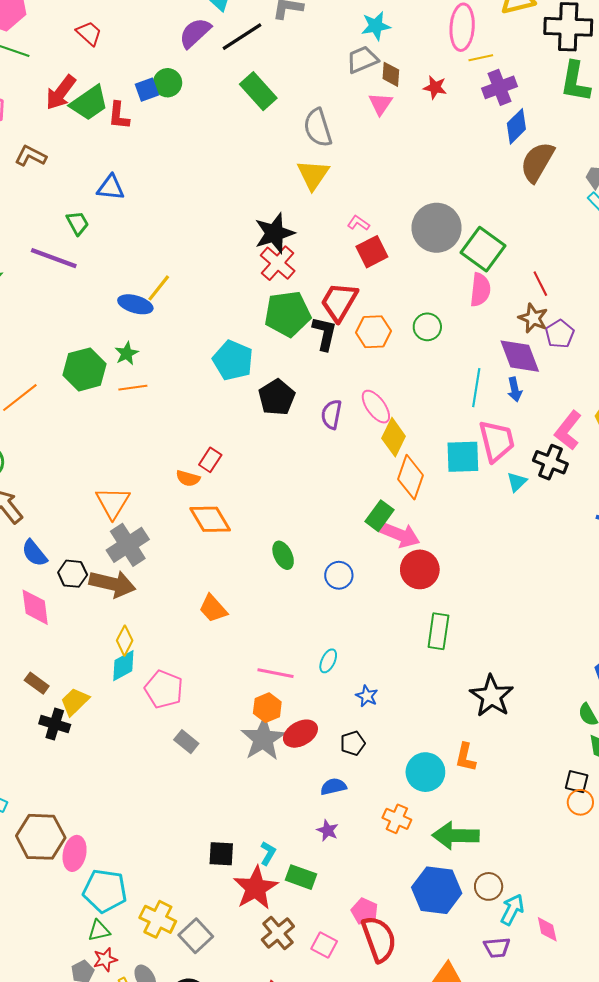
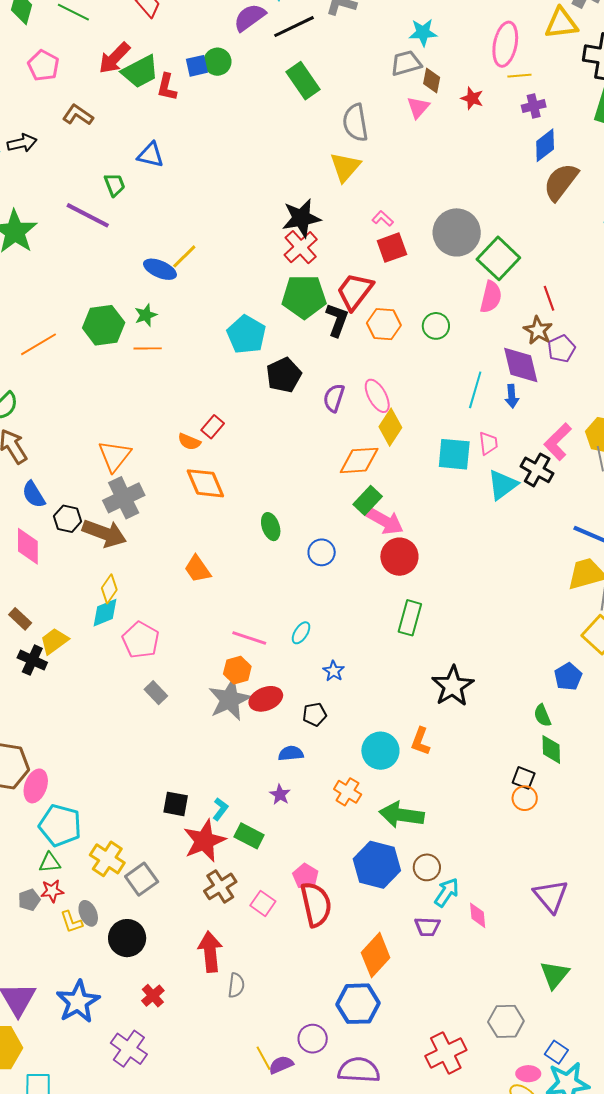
purple cross: (499, 87) -> (534, 106), size x0.7
pink trapezoid: (497, 441) -> (488, 443), size x0.6
orange diamond: (410, 477) -> (359, 460), moved, turned 60
cyan triangle: (517, 482) -> (503, 485), size x1.6

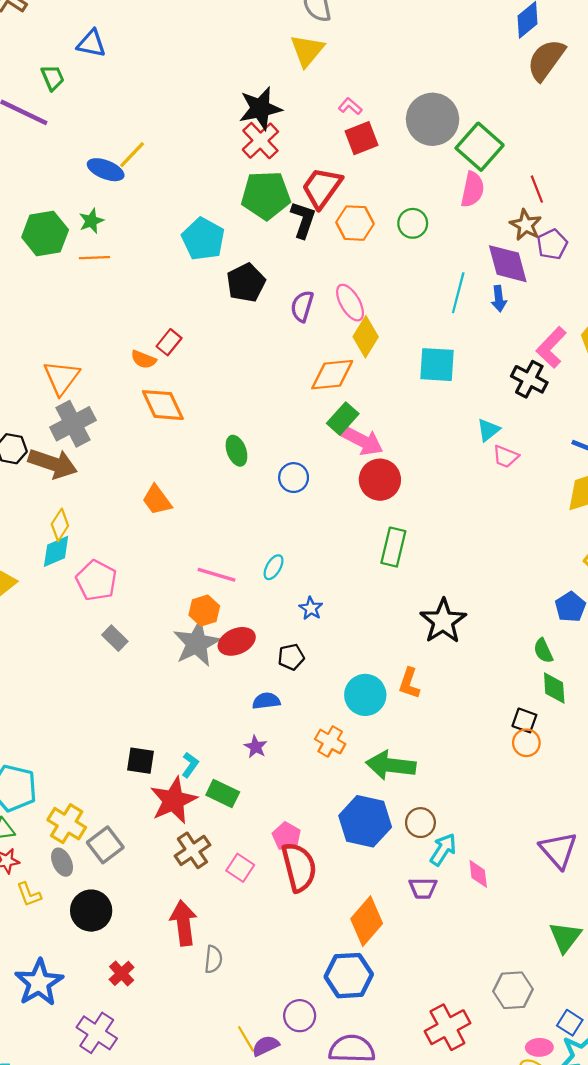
pink trapezoid: (488, 443) -> (506, 457), moved, turned 120
cyan triangle: (503, 485) -> (488, 430), moved, size x0.7
gray ellipse: (88, 913) -> (62, 862), moved

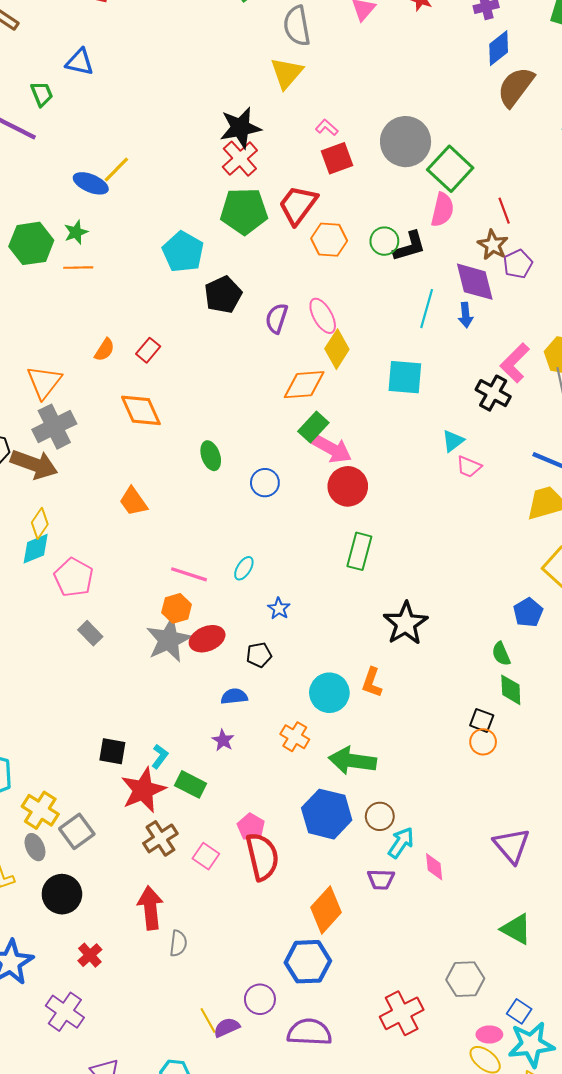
black L-shape: (303, 220) -> (410, 246), moved, turned 54
orange semicircle: (144, 359) -> (104, 350), moved, turned -80
green triangle: (565, 937) -> (516, 929), turned -40

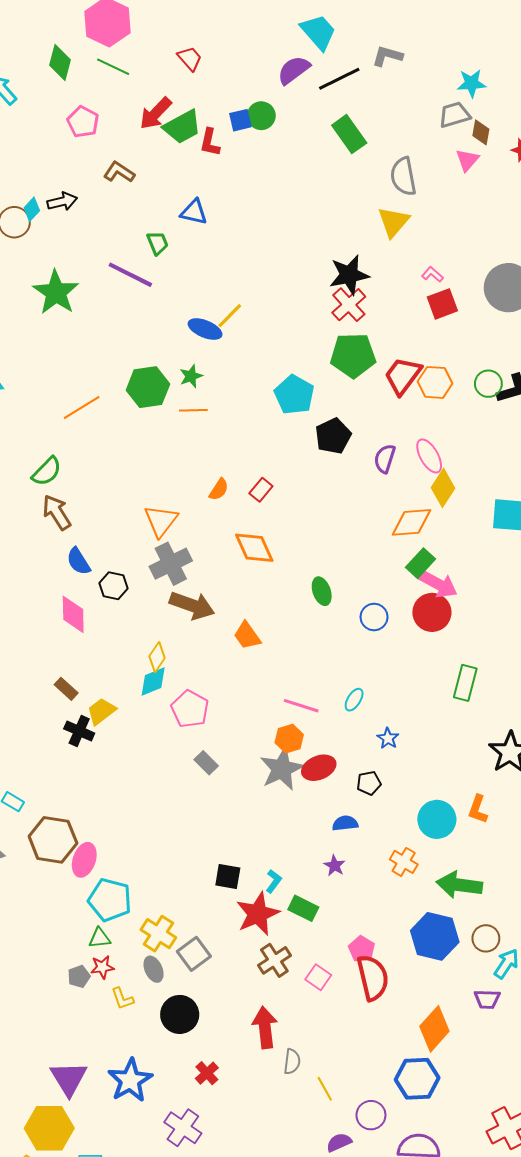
red trapezoid: (298, 205) -> (403, 376), moved
brown arrow: (34, 464) -> (192, 605), moved
red circle: (348, 486) -> (432, 612), moved
yellow line: (208, 1020) -> (325, 1089), moved

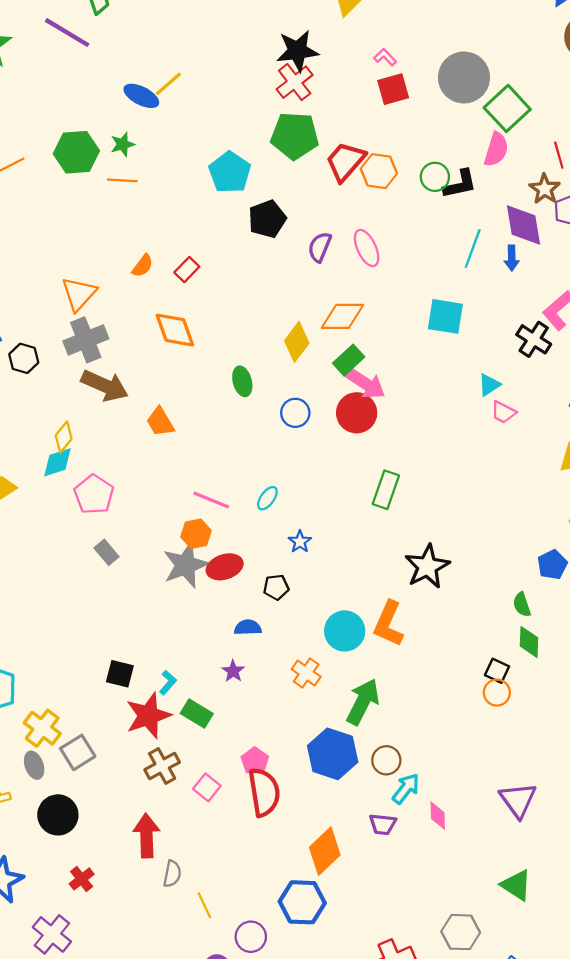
yellow diamond: (443, 488) -> (297, 342), moved
orange L-shape: (478, 809) -> (389, 624), size x1.5
green arrow: (459, 885) -> (363, 702), turned 105

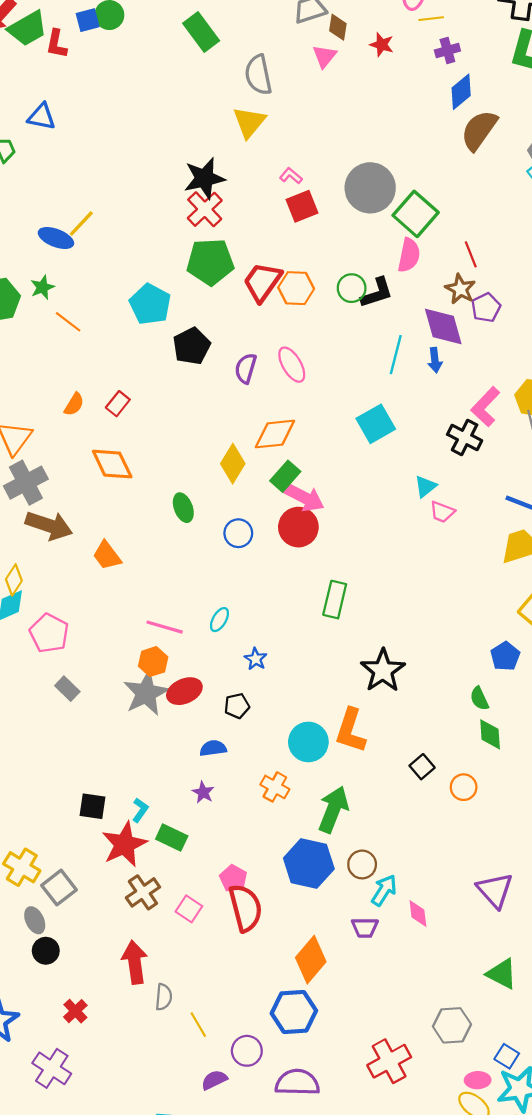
orange line: (122, 180) -> (68, 322), moved, turned 40
cyan square: (445, 316) -> (376, 424), turned -33
black square: (497, 671) -> (422, 767), moved, turned 30
gray ellipse: (34, 765) -> (35, 920), moved
black circle: (58, 815) -> (46, 951), size x0.7

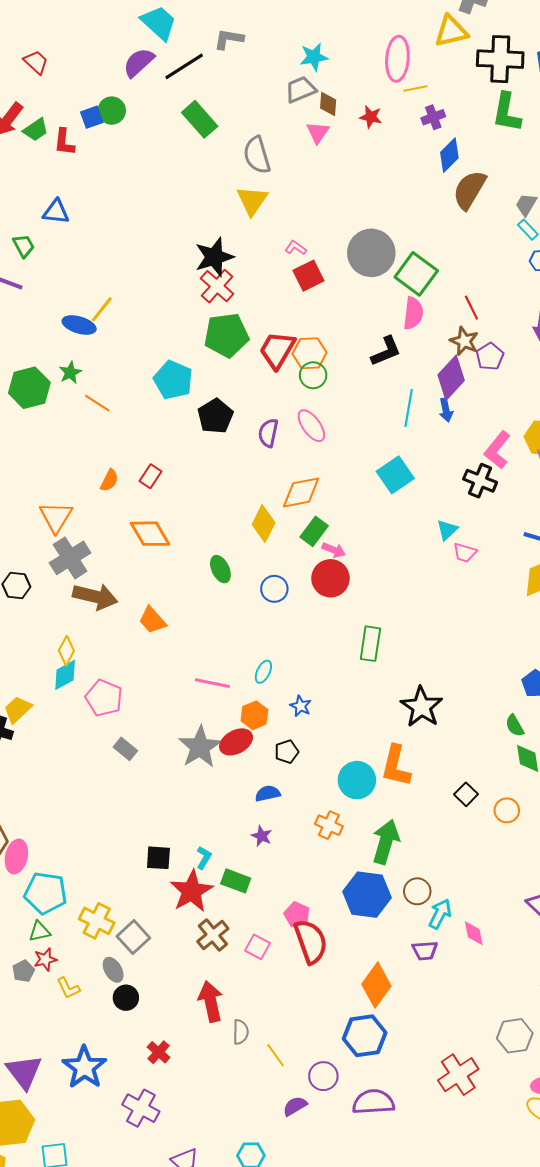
green trapezoid: (28, 28) -> (36, 130), size x0.7
green circle: (352, 288) -> (313, 375), moved
purple diamond: (443, 326) -> (451, 378), turned 63
pink arrow: (304, 498) -> (334, 550), size x0.6
orange hexagon: (153, 662) -> (254, 715), moved

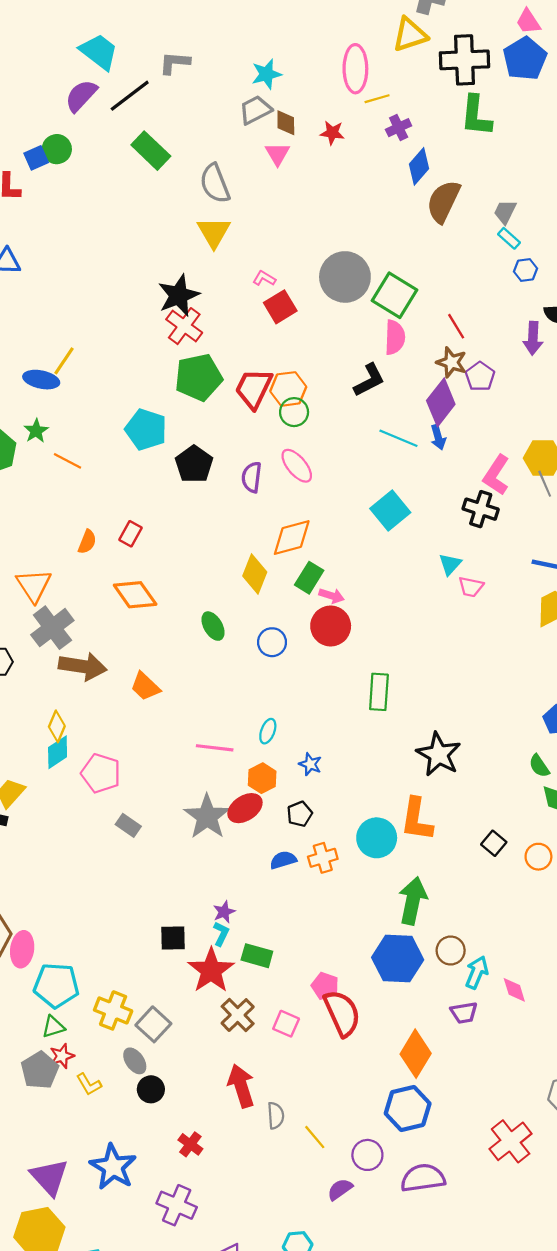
cyan line: (409, 408) -> (398, 438), turned -72
orange cross: (329, 825) -> (323, 858), moved, turned -36
purple star: (262, 836) -> (224, 912), moved, turned 30
gray pentagon: (23, 971) -> (40, 1070), size x1.6

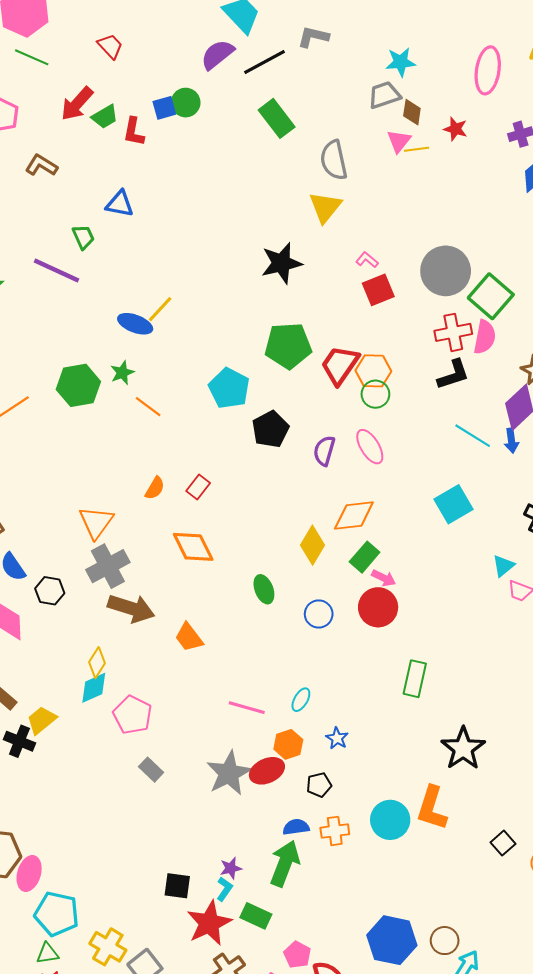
yellow line: (377, 99) -> (417, 149), moved
red cross: (184, 326) -> (453, 332), moved, turned 33
green arrow: (413, 901) -> (285, 863), moved
pink pentagon: (325, 986) -> (297, 955), moved

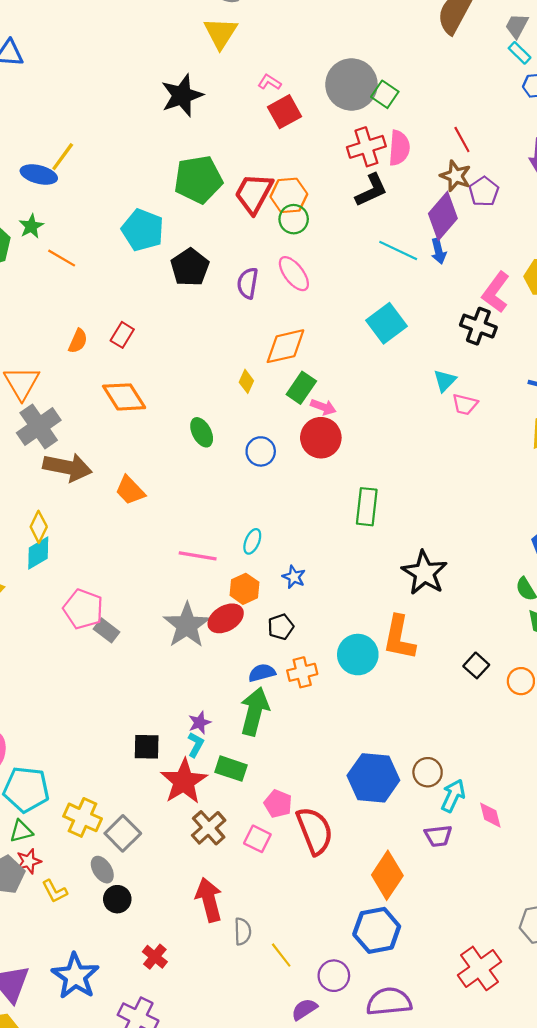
green square: (491, 296) -> (385, 94), moved, size x0.6
yellow diamond: (312, 545) -> (246, 381), size x0.6
pink pentagon: (133, 715) -> (83, 609), moved

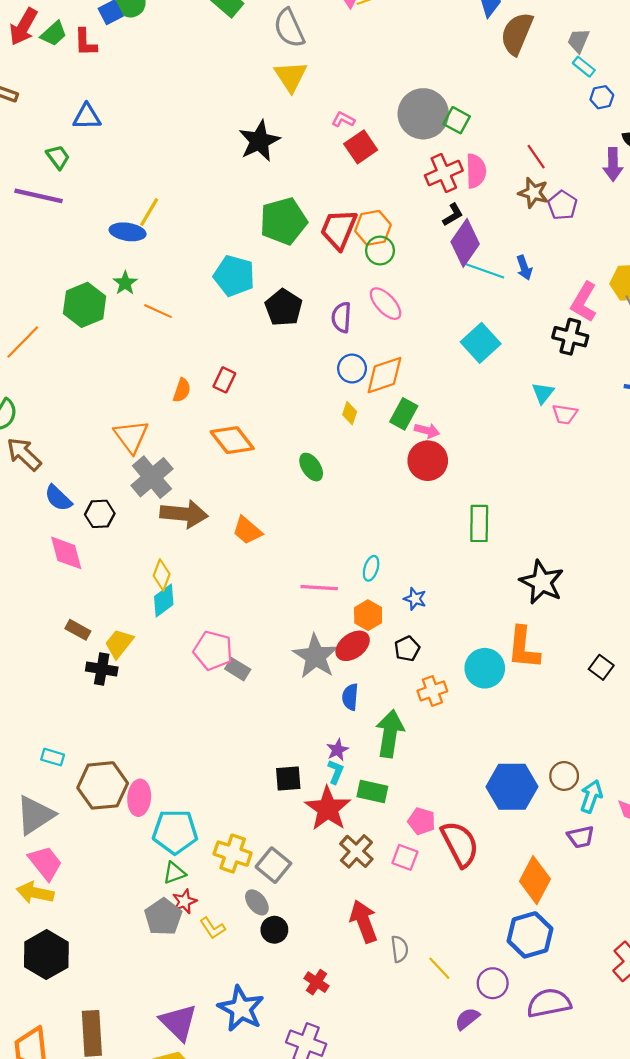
black L-shape: (371, 190) -> (453, 215), size x0.7
purple diamond: (443, 216) -> (465, 243), moved
blue circle: (261, 451) -> (352, 368), moved
blue semicircle: (262, 673) -> (350, 697), moved, turned -65

